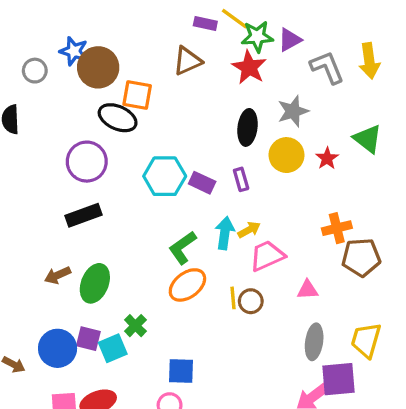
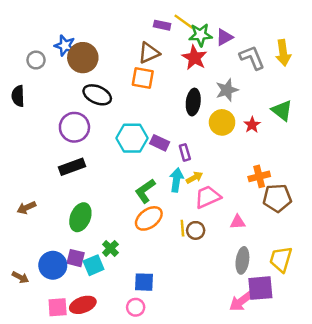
orange square: (137, 95) -> (143, 78), moved
purple rectangle: (241, 179) -> (185, 152), moved
brown arrow: (58, 275) -> (26, 208), moved

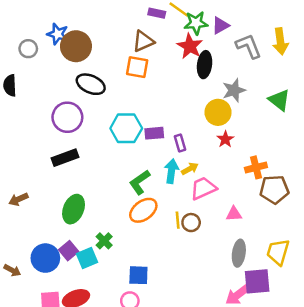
gray star: (227, 90) -> (234, 90), moved
black ellipse: (193, 102) -> (205, 65), moved
red star: (252, 125) -> (225, 139), moved
purple rectangle: (160, 143) -> (154, 133), turned -30
purple square: (76, 258) -> (69, 251), turned 36

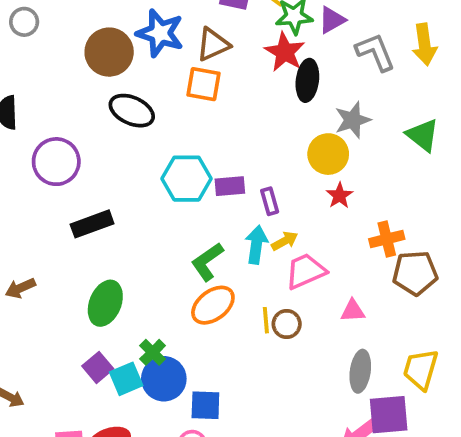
blue star: (58, 34) -> (160, 33), moved, size x1.4
gray circle: (28, 49) -> (24, 22), moved
purple circle: (67, 117) -> (56, 162), moved
blue circle: (45, 258) -> (164, 379), moved

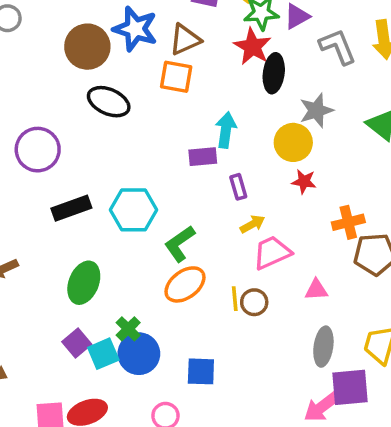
cyan hexagon: (187, 179) -> (134, 210), moved
purple rectangle: (230, 186) -> (203, 157), moved
red star: (339, 196) -> (304, 181), turned -30
cyan arrow: (256, 245) -> (226, 130), moved
blue square: (205, 405) -> (201, 371), moved

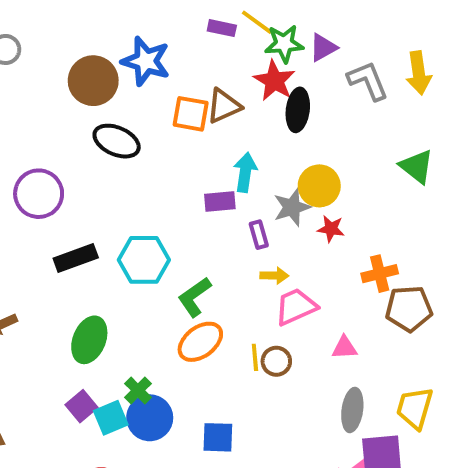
brown triangle: (185, 39) -> (224, 106), moved
gray star: (316, 110) -> (292, 207), moved
yellow arrow: (252, 224) -> (274, 276), turned 30

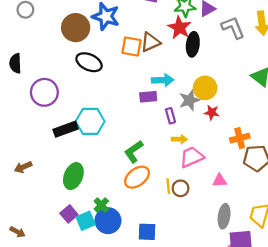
cyan arrow: (245, 172) -> (163, 80), turned 80
cyan hexagon: (144, 260) -> (90, 121), moved

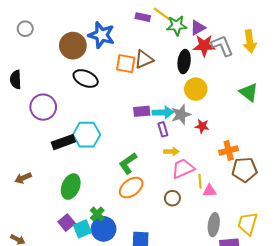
red star: (179, 28) -> (204, 46), moved, turned -30
cyan arrow: (163, 80) -> (163, 112), moved
yellow circle: (205, 88) -> (196, 89), moved
yellow line: (168, 186) -> (200, 181), moved

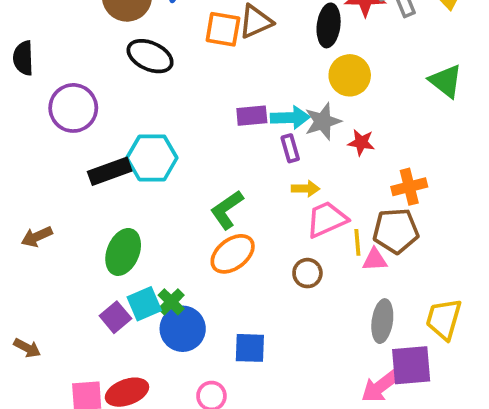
brown pentagon: (244, 170) -> (396, 231), moved
cyan square: (82, 229) -> (144, 304), moved

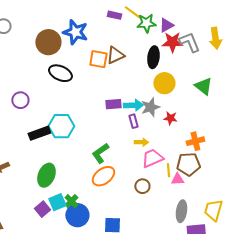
green triangle: (446, 81) -> (203, 86), moved
purple circle: (73, 108) -> (20, 100), size x0.7

